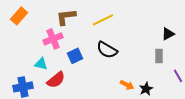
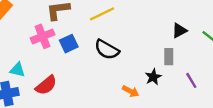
blue square: (75, 56) -> (69, 44), moved
cyan triangle: (41, 64) -> (18, 70), moved
black star: (146, 89) -> (153, 77), moved

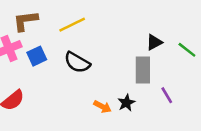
gray rectangle: (169, 57) -> (143, 70), size x1.5
black star: (153, 77) -> (126, 103), moved

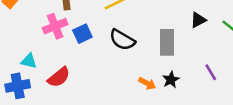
gray rectangle: (143, 70) -> (167, 42), moved

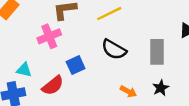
blue square: (82, 34) -> (76, 65), moved
orange arrow: (147, 83) -> (128, 91), moved

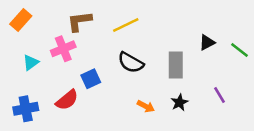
cyan triangle: (24, 70) -> (31, 63), moved, turned -49

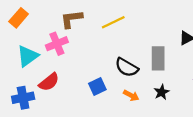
cyan triangle: (31, 63) -> (28, 56), size x1.5
black semicircle: (131, 63) -> (127, 67), moved
blue square: (91, 79) -> (97, 86), moved
red semicircle: (67, 100) -> (49, 82), moved

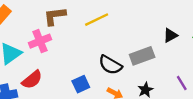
gray rectangle: (158, 58) -> (142, 56), turned 70

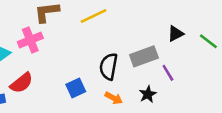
black semicircle: (110, 65) -> (109, 66), turned 70
purple line: (182, 83) -> (168, 73), moved

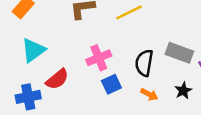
pink cross: (30, 40) -> (99, 58), moved
gray rectangle: (144, 56) -> (179, 53), turned 40

